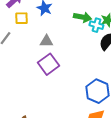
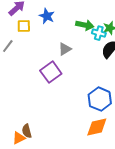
gray triangle: (46, 41) -> (65, 49), moved, turned -32

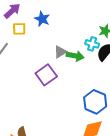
green arrow: (85, 25) -> (75, 56), moved
cyan cross: (99, 33) -> (92, 44), moved

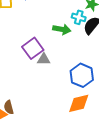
gray triangle: (60, 52) -> (44, 59), moved, turned 32

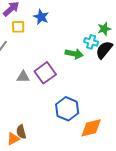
gray triangle: (44, 59) -> (23, 77), moved
blue hexagon: (82, 75) -> (67, 109), moved

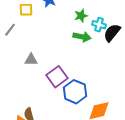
green star: (104, 29) -> (81, 16), moved
purple square: (45, 73) -> (57, 77), moved

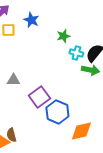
cyan cross: (99, 25) -> (76, 53), moved
green arrow: (82, 37) -> (90, 70), moved

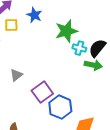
green star: (63, 36) -> (66, 31), size x1.6
gray triangle: (13, 80) -> (16, 75), turned -40

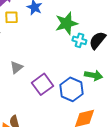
green arrow: (93, 65) -> (93, 75), moved
blue hexagon: (60, 107) -> (71, 89), moved

